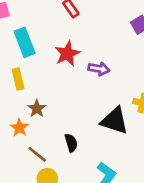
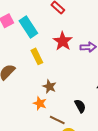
cyan rectangle: (25, 42) -> (28, 27), moved
yellow rectangle: (18, 79) -> (37, 56), moved

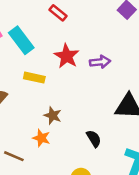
yellow rectangle: (37, 56) -> (34, 78), turned -49
brown line: (57, 120) -> (14, 156), moved

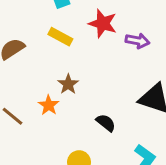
red star: (67, 56) -> (103, 24), turned -30
black semicircle: (94, 139) -> (106, 123), turned -36

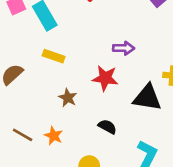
red star: (103, 24) -> (105, 78), moved
orange star: (49, 105) -> (54, 136), moved

